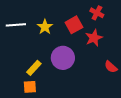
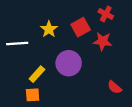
white line: (16, 25) -> (17, 43), moved
red star: (94, 38) -> (103, 41), turned 30
red semicircle: (111, 67) -> (115, 87), moved

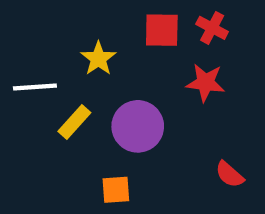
red square: (81, 27) -> (162, 30), moved, turned 30
yellow rectangle: (37, 74) -> (74, 122), moved
orange square: (33, 95) -> (116, 190), moved

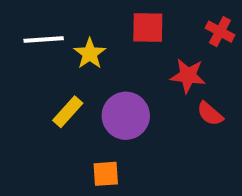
red cross: (212, 28) -> (220, 32), moved
white line: (35, 87) -> (44, 40), moved
red semicircle: (230, 174) -> (210, 114), moved

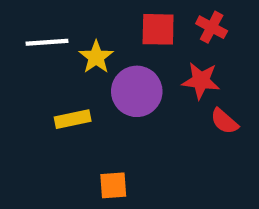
red cross: (220, 32) -> (212, 27), moved
yellow rectangle: (68, 112) -> (73, 119), turned 36
purple circle: (126, 116) -> (137, 91), moved

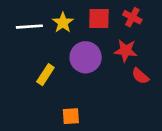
yellow star: (96, 57) -> (63, 23), moved
yellow rectangle: (73, 119) -> (45, 75), turned -45

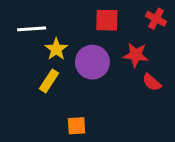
red cross: (132, 17) -> (156, 19), moved
yellow star: (63, 23) -> (56, 49), moved

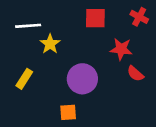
purple circle: (92, 62) -> (82, 79), moved
yellow rectangle: (49, 81) -> (24, 79), moved

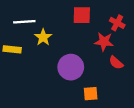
red cross: (139, 17) -> (117, 23), moved
yellow rectangle: (24, 79) -> (12, 49), moved, turned 63
orange square: (68, 112) -> (91, 94), moved

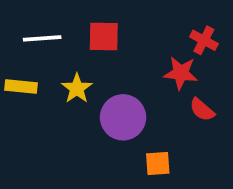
red square: (82, 15) -> (104, 36), moved
yellow star: (43, 37) -> (77, 88), moved

